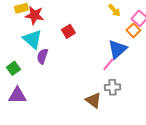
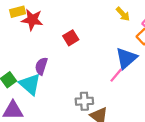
cyan triangle: (32, 39) -> (30, 84), moved
gray cross: (112, 87) -> (84, 101), moved

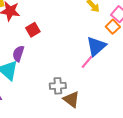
red square: (71, 38) -> (33, 30), moved

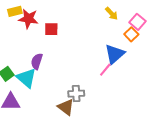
red square: (33, 30) -> (51, 29), moved, turned 32
brown triangle: (71, 99) -> (66, 107), moved

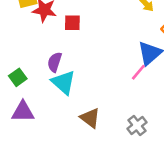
cyan triangle: (26, 78) -> (63, 82), moved
gray cross: (76, 94) -> (137, 126), moved, turned -35

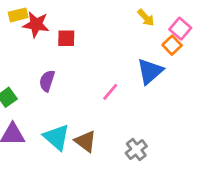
pink line: (138, 72) -> (110, 92), moved
cyan triangle: (63, 82) -> (57, 137), moved

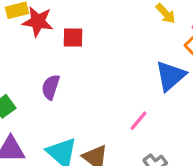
pink line: (110, 92) -> (139, 121), moved

